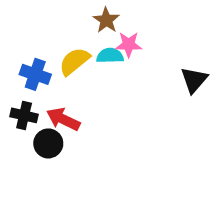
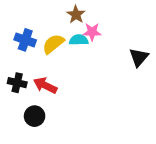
blue cross: (35, 74) -> (25, 40), moved
black circle: (48, 143) -> (35, 116), moved

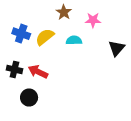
pink star: (92, 32) -> (93, 20), moved
cyan semicircle: (79, 40) -> (74, 40), moved

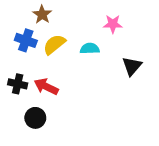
brown star: (64, 12) -> (42, 15), moved
black triangle: (117, 48) -> (132, 66), moved

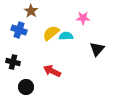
yellow semicircle: (54, 44) -> (51, 33), moved
red arrow: (46, 87) -> (52, 71), moved

